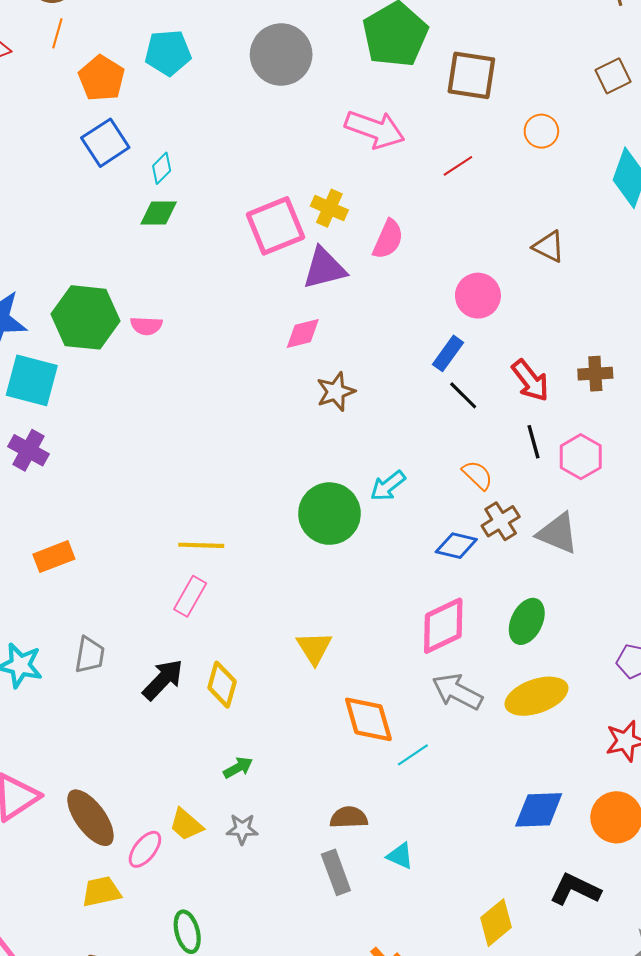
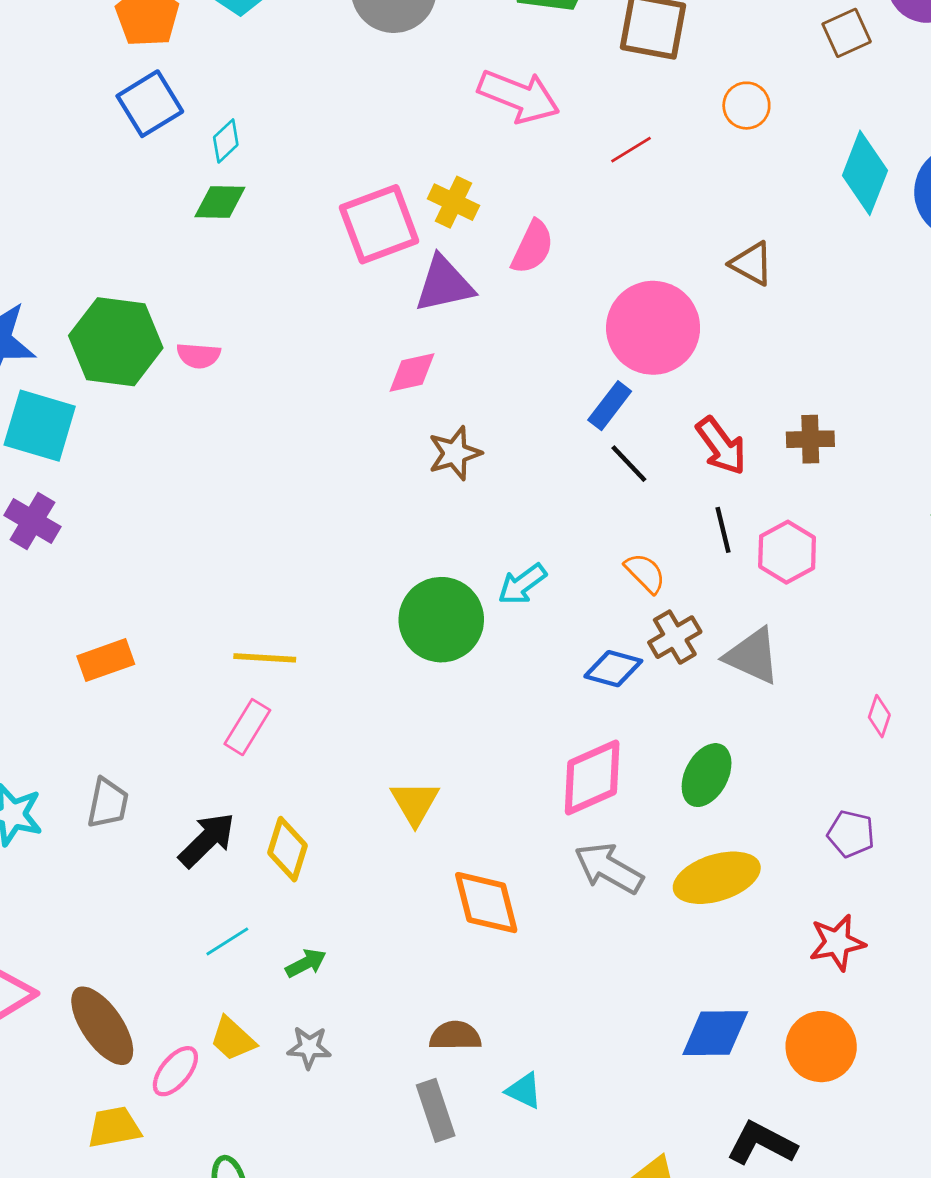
pink circle: (478, 296) -> (653, 328), size x1.5
orange rectangle: (54, 557) -> (106, 660), moved
cyan line: (413, 755) -> (227, 941), moved

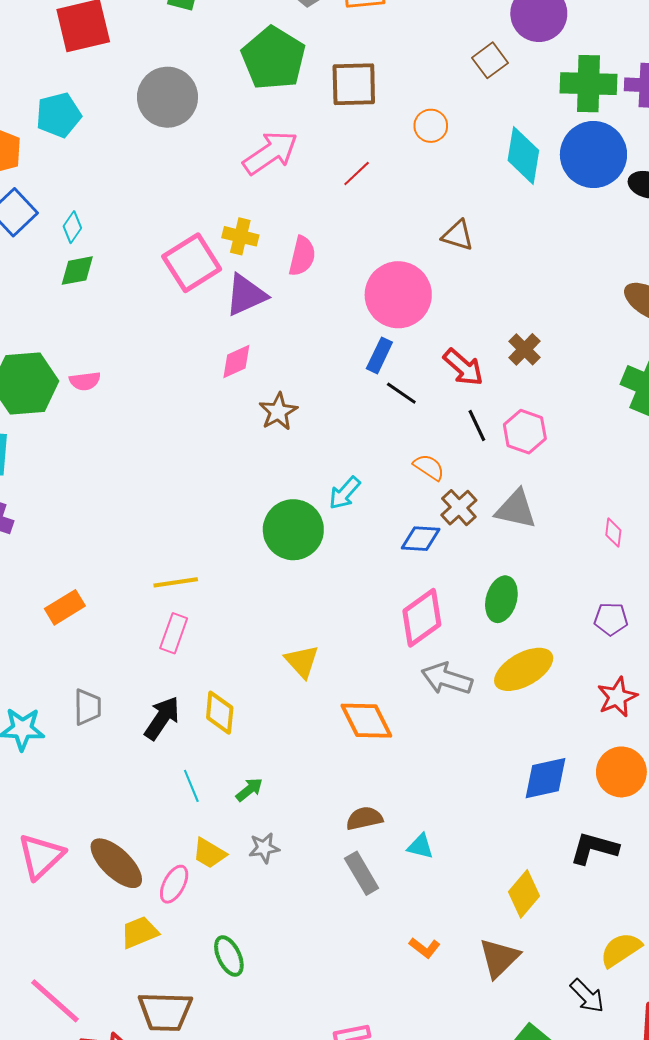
pink arrow: (519, 96) -> (270, 153), turned -44
brown cross: (810, 439) -> (524, 349), turned -32
cyan line: (227, 941) -> (191, 786), turned -68

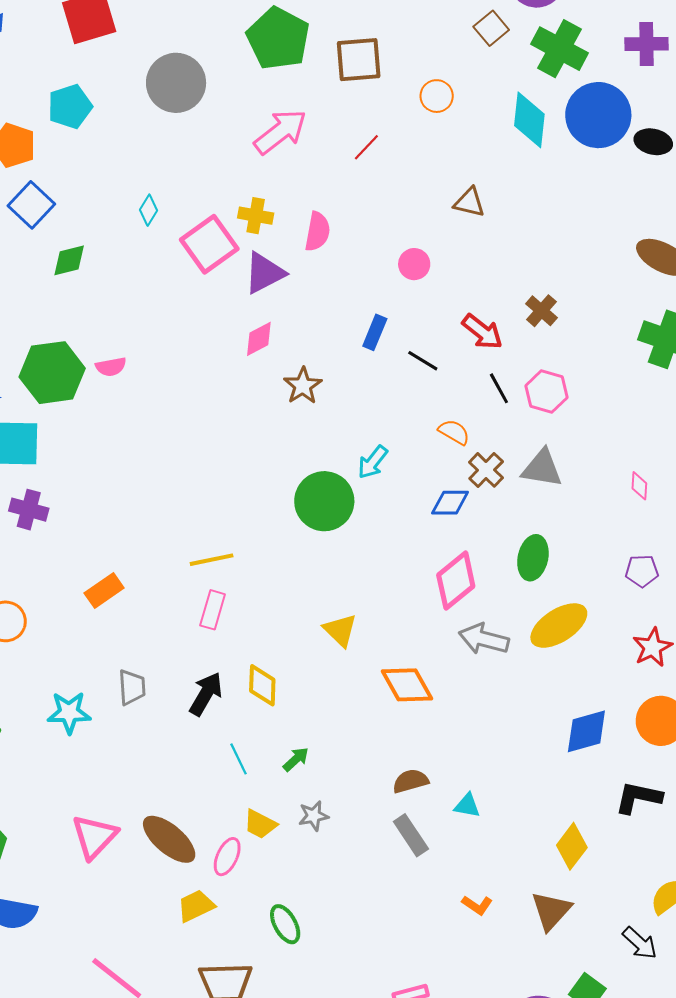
green cross: (588, 84) -> (560, 49), moved, turned 30
cyan diamond: (72, 227) -> (149, 210), moved
green diamond: (77, 271) -> (69, 260), moved
pink circle: (398, 295) -> (414, 264), size x0.5
blue rectangle: (379, 355) -> (375, 332), moved

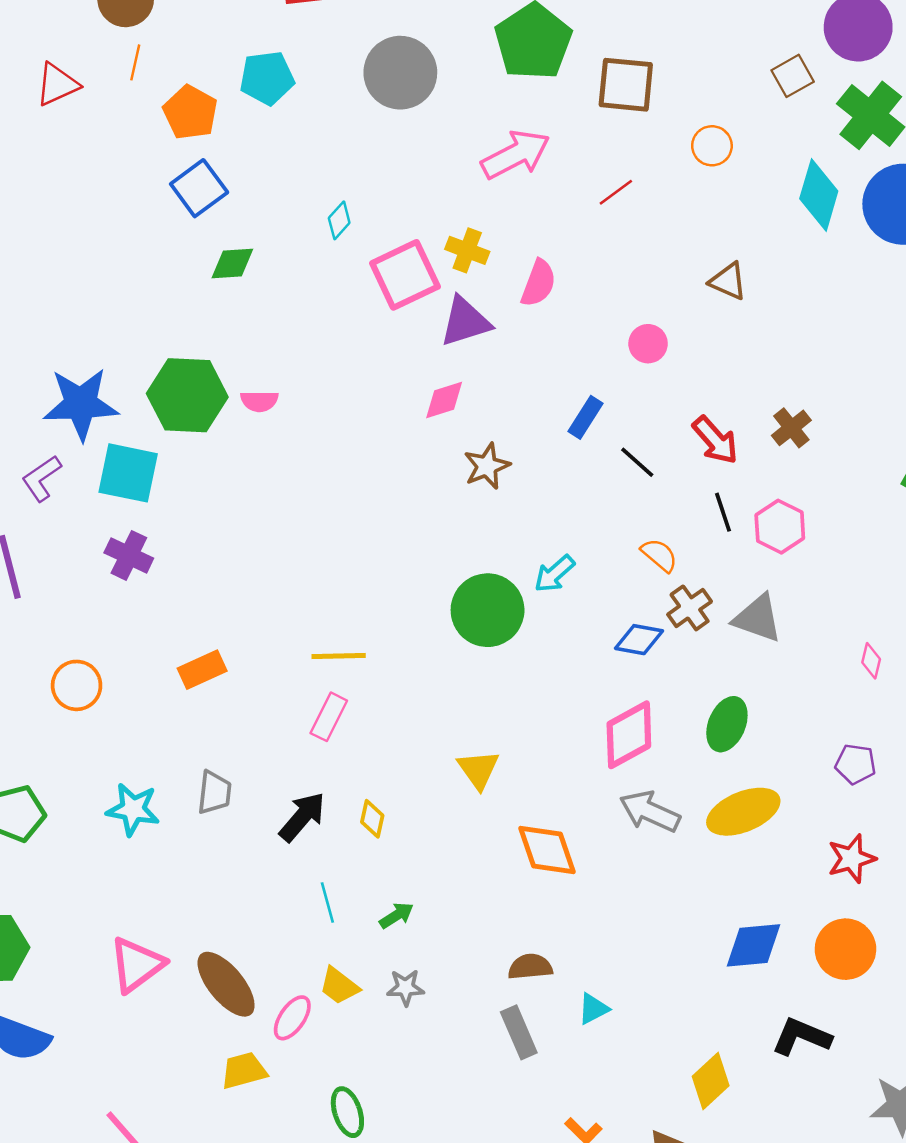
yellow diamond: (262, 685) -> (372, 819), size x0.7
cyan triangle: (467, 805) -> (593, 1009), turned -48

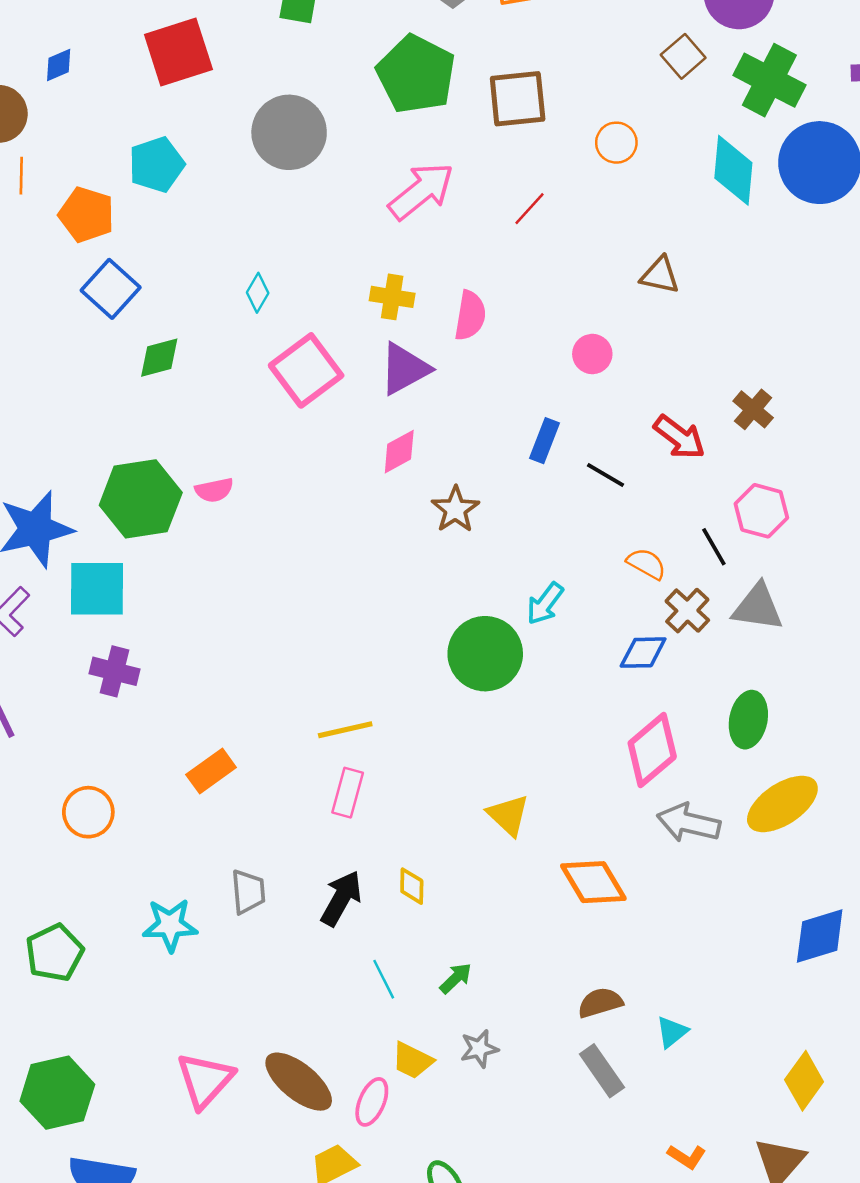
pink square: (405, 275) -> (306, 370), moved
black line: (723, 512) -> (714, 547), moved

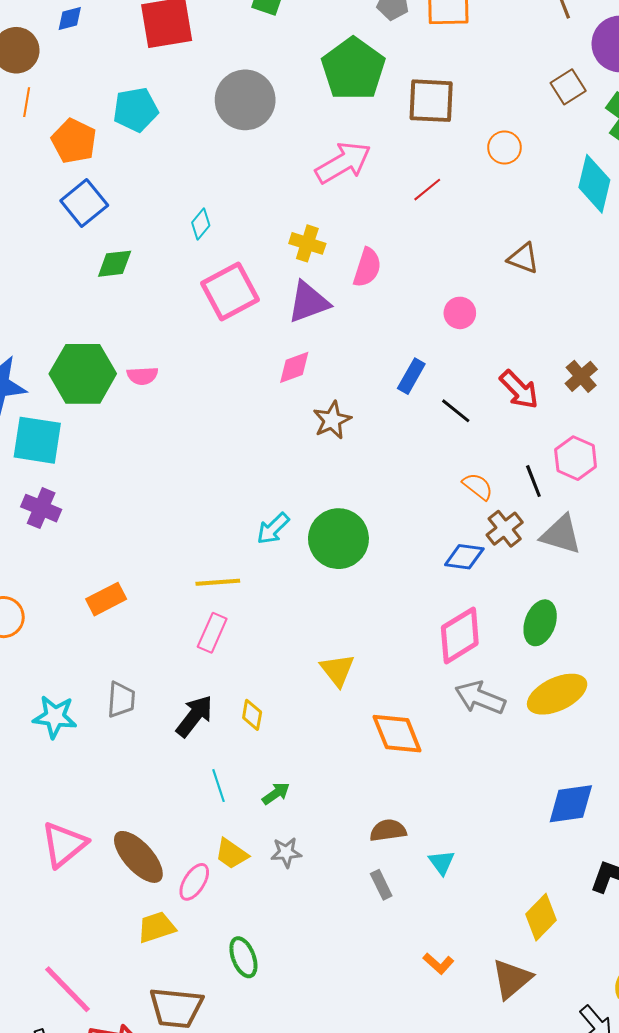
cyan arrow: (545, 604) -> (273, 528), moved
cyan triangle: (672, 1032) -> (442, 862), turned -36
gray rectangle: (602, 1071) -> (381, 885), size x0.7

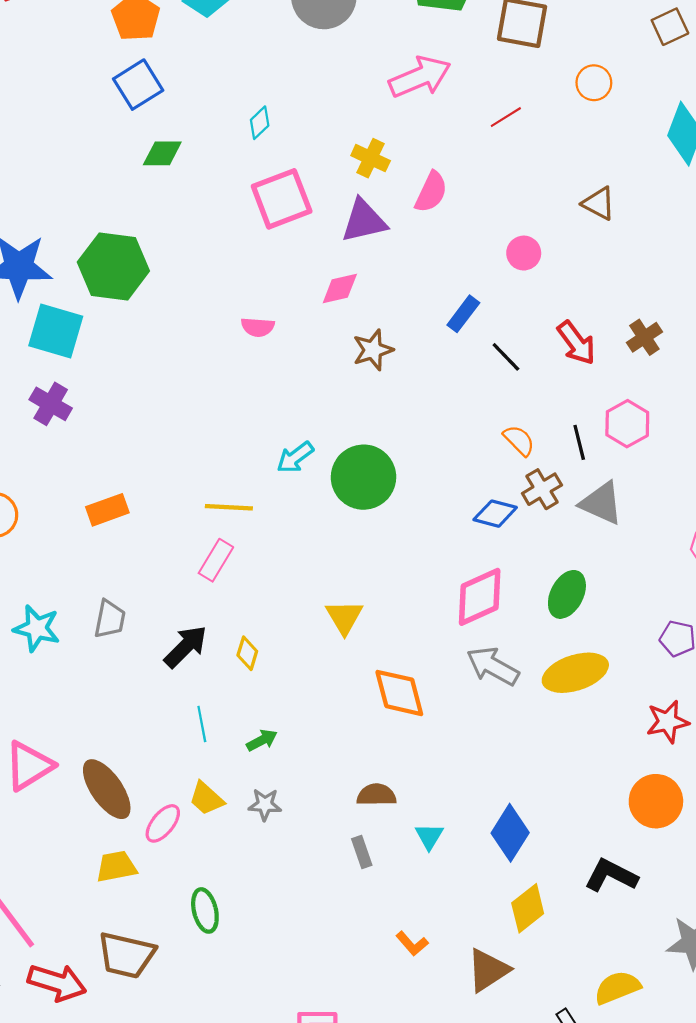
pink semicircle: (142, 376) -> (258, 327), moved
blue diamond: (571, 804) -> (510, 833), moved, turned -57

